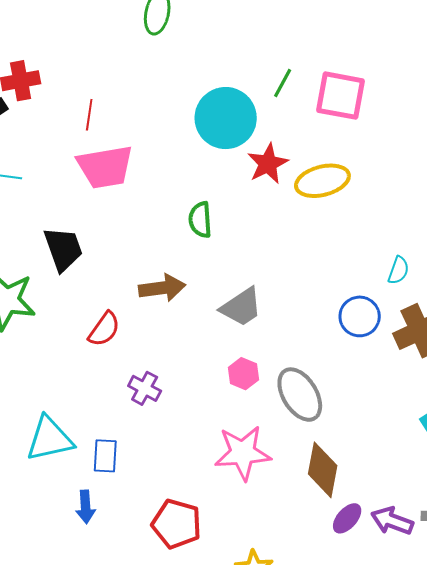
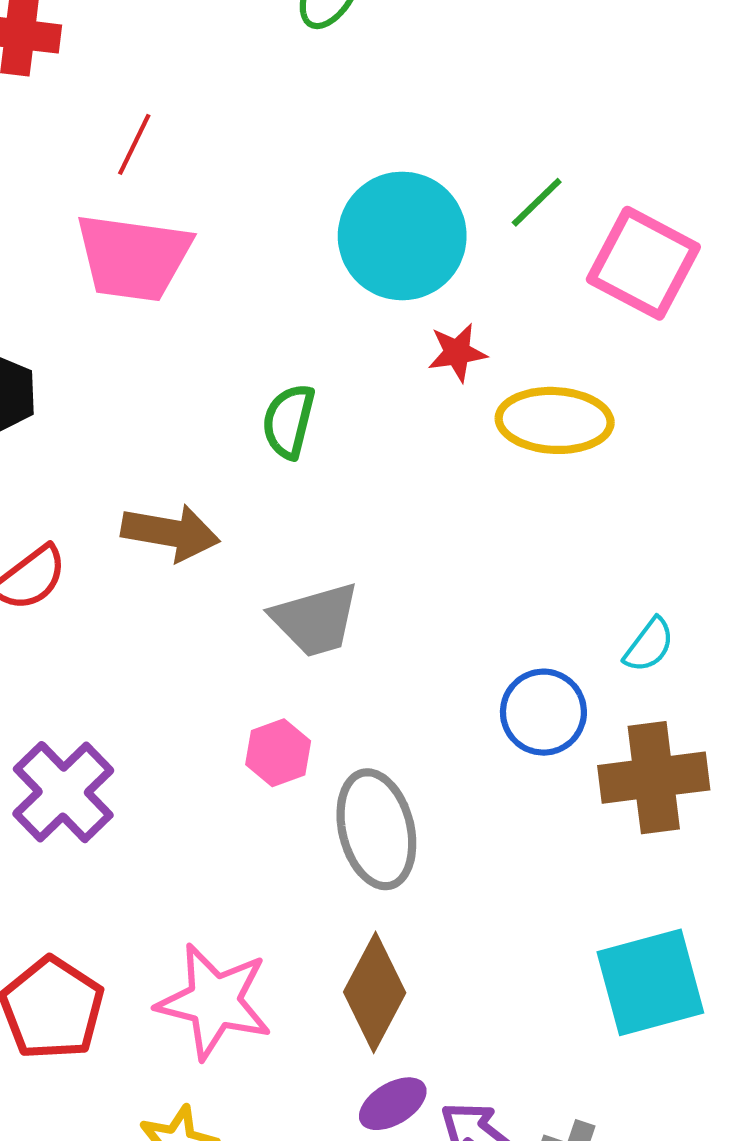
red star: (268, 164) -> (457, 353), size x0.7
purple cross: (145, 388) -> (63, 792), moved, size x1.5
pink star: (243, 453) -> (214, 1001), moved

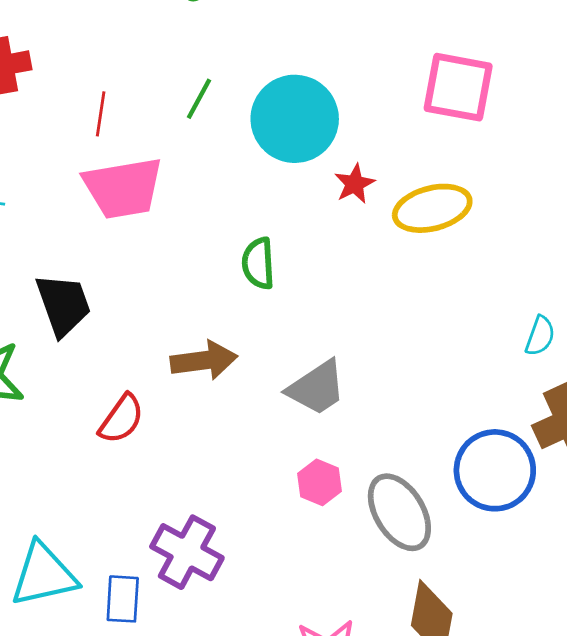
green line: (537, 202) -> (199, 99), moved
blue circle: (543, 712) -> (495, 470), moved, size x1.4

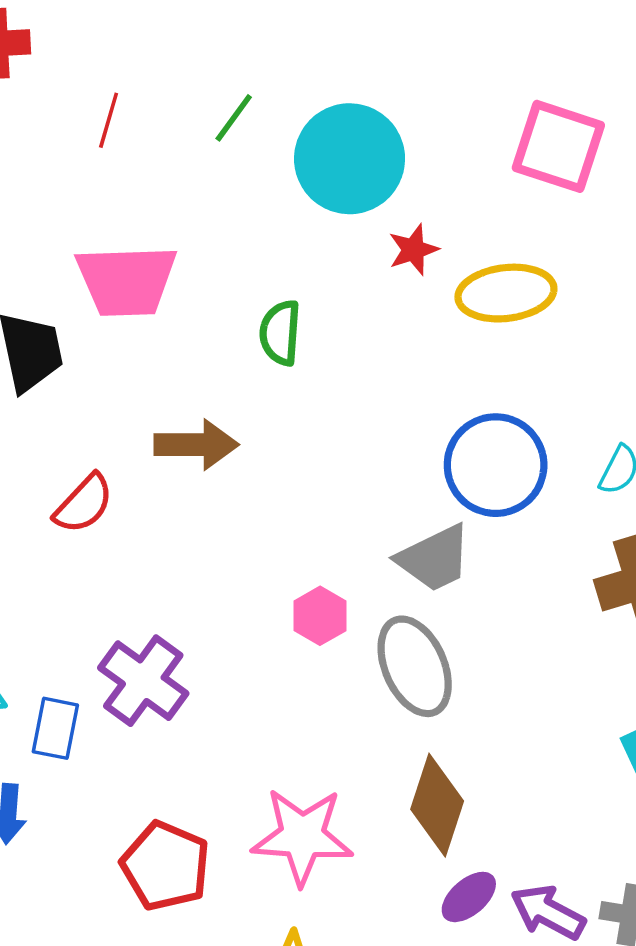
pink trapezoid: (123, 188) -> (126, 281), moved
gray trapezoid: (317, 388) -> (434, 558), moved
blue circle: (495, 470) -> (496, 465), moved

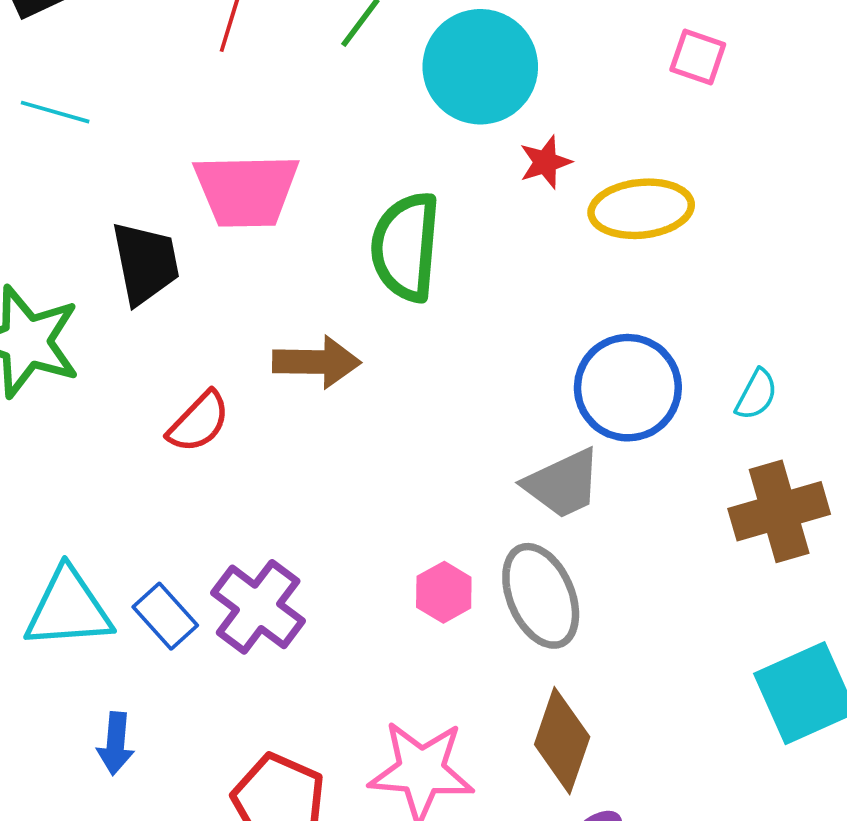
pink square: (558, 146) -> (698, 57), size x0.6
green semicircle: (280, 333) -> (406, 247), size x1.6
pink hexagon: (320, 616) -> (444, 592), moved
blue rectangle: (55, 728) -> (165, 616), moved, turned -54

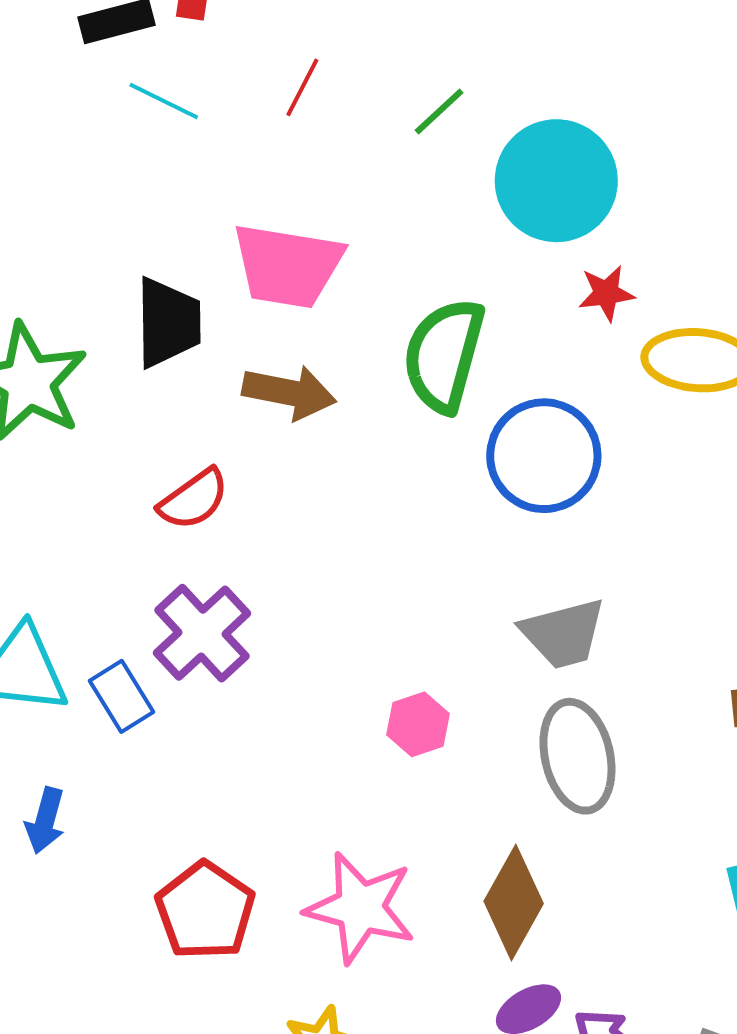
cyan line: (55, 112) -> (164, 101), moved
brown arrow: (317, 362) -> (289, 392), moved
blue circle: (628, 388) -> (544, 456), moved
gray ellipse: (541, 596) -> (577, 756), moved
purple cross: (258, 607) -> (202, 633), moved

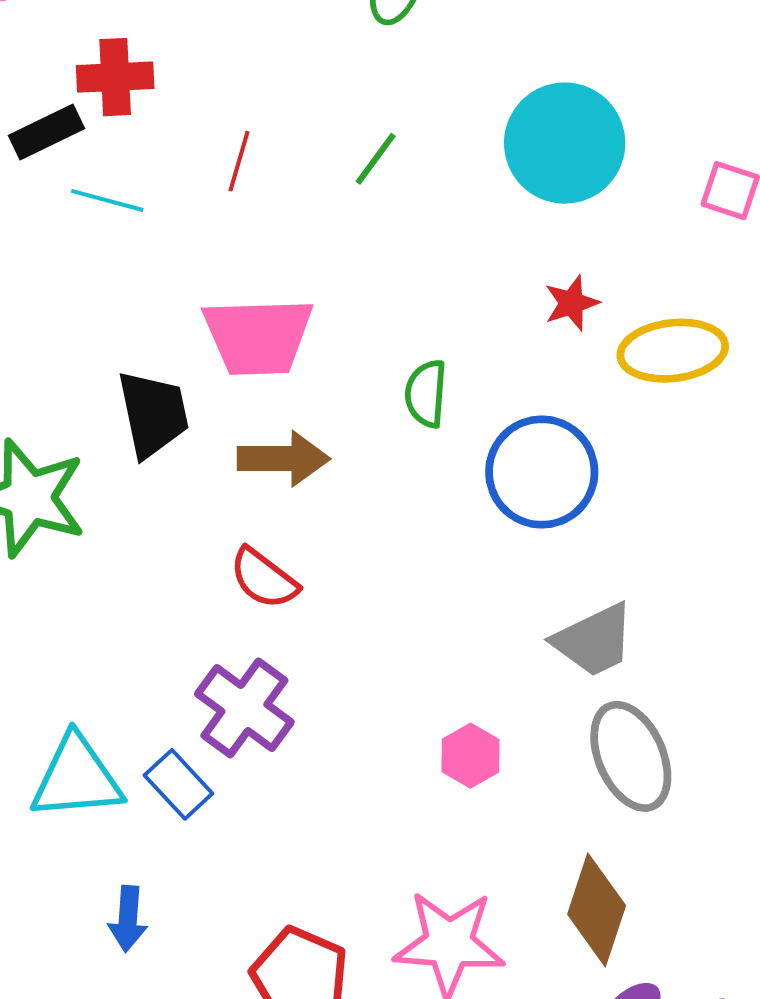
cyan circle: (556, 181) -> (565, 143), moved
green semicircle: (444, 355) -> (426, 394), size x0.6
red semicircle: (194, 499) -> (264, 578), moved, turned 84

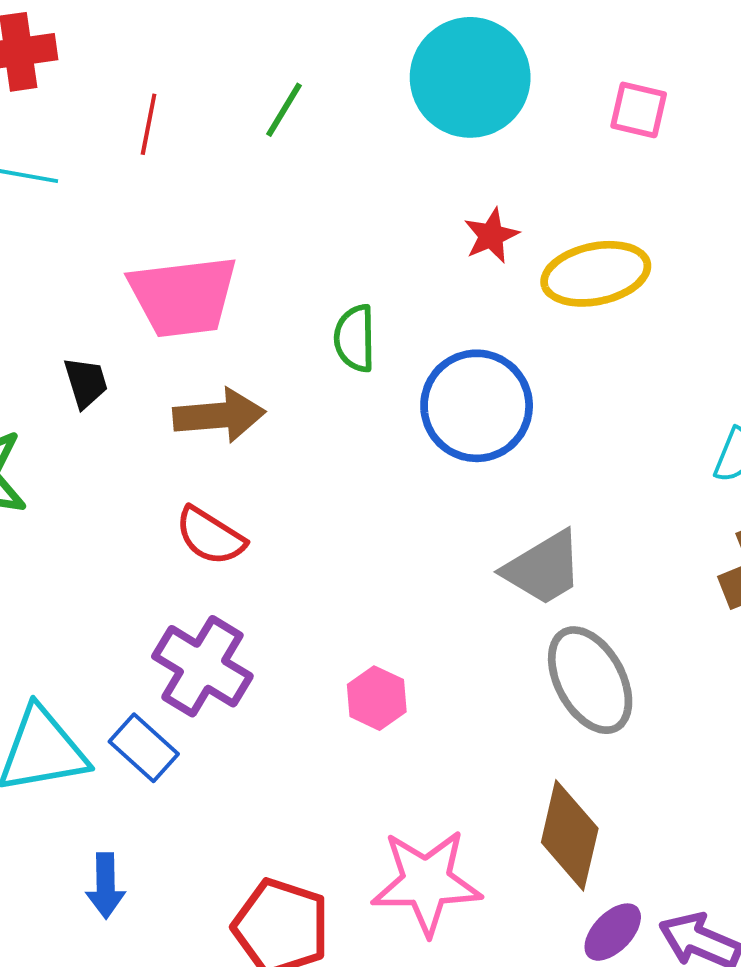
black trapezoid: (153, 414) -> (86, 383), size x0.6
pink hexagon: (471, 756) -> (377, 698), moved

